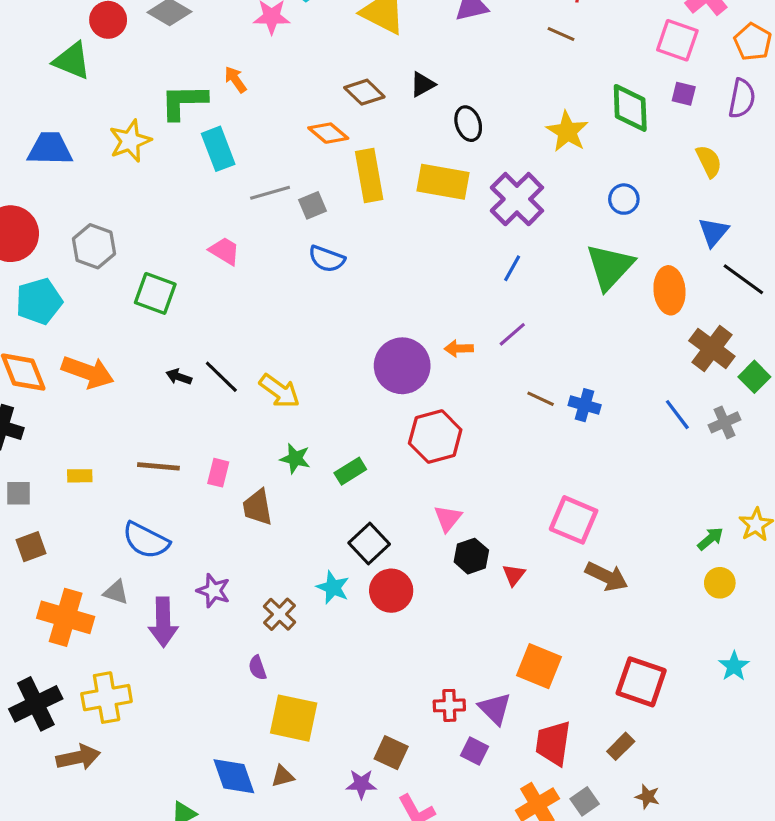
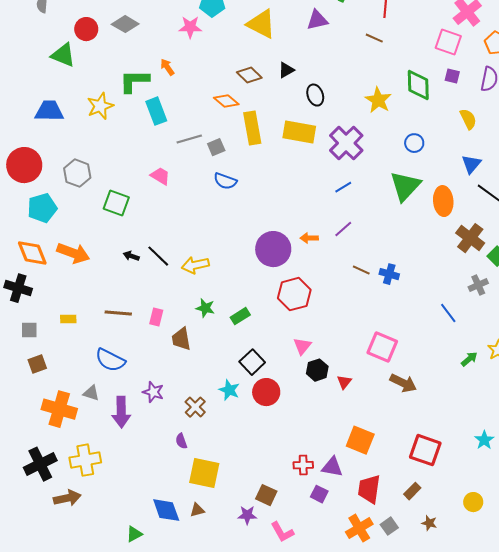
blue line: (512, 268) -> (343, 187), turned 30
yellow arrow: (280, 391) -> (195, 265), turned 132
blue line: (677, 415) -> (448, 313), moved
yellow circle: (720, 583) -> (473, 502), moved
purple triangle: (495, 709) -> (332, 467), turned -35

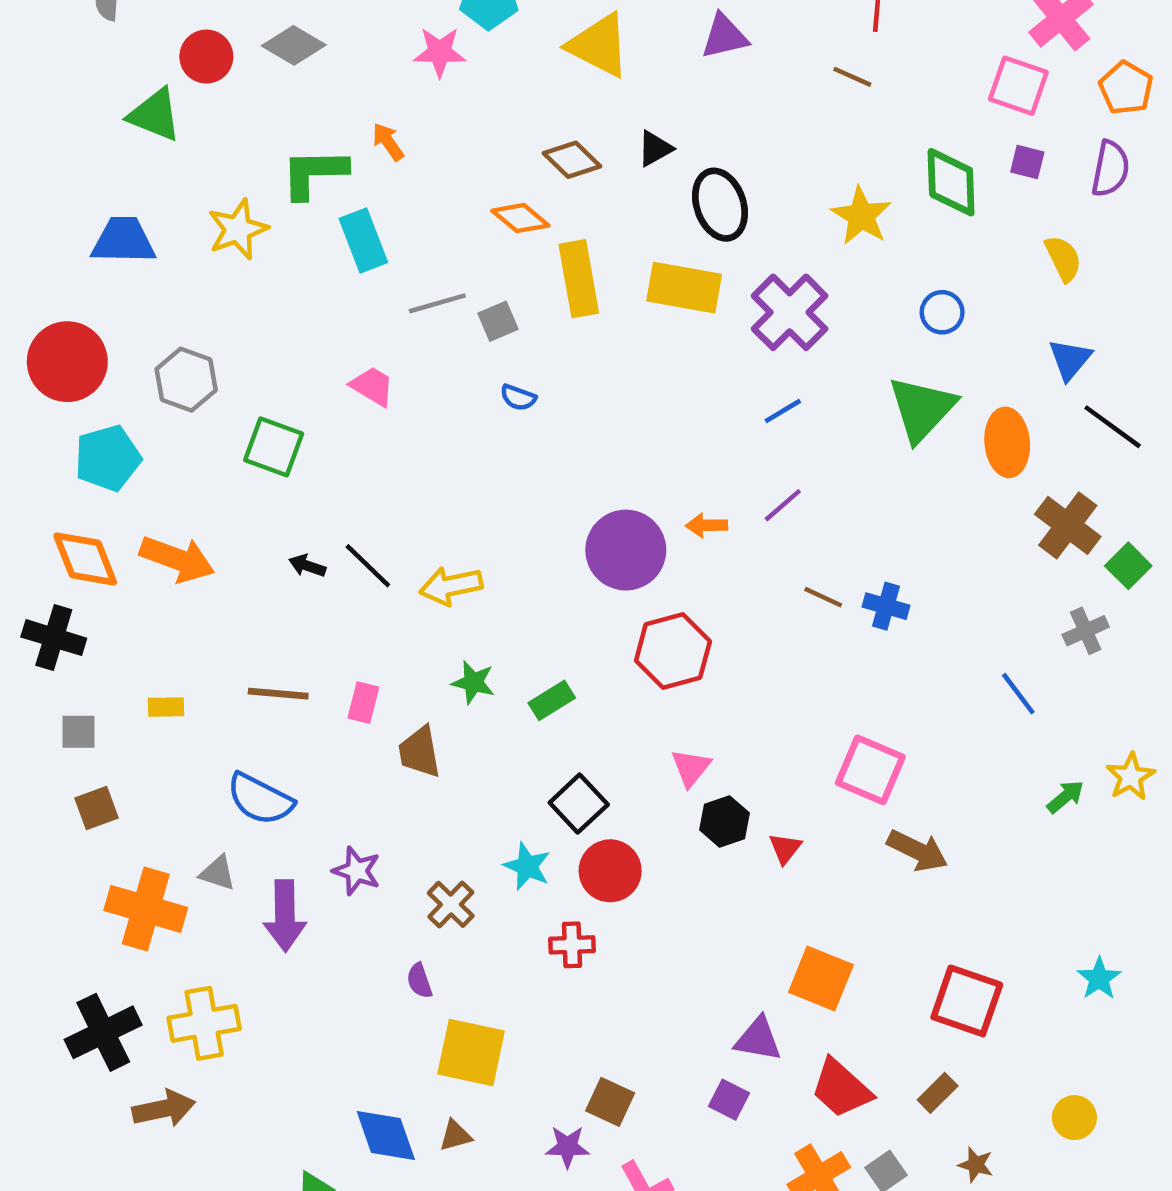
black ellipse: (315, 95) -> (720, 205), size x1.4
blue semicircle: (225, 181) -> (518, 398), size x0.7
red cross: (303, 465) -> (572, 945), moved
red trapezoid: (369, 489) -> (841, 1088), turned -56

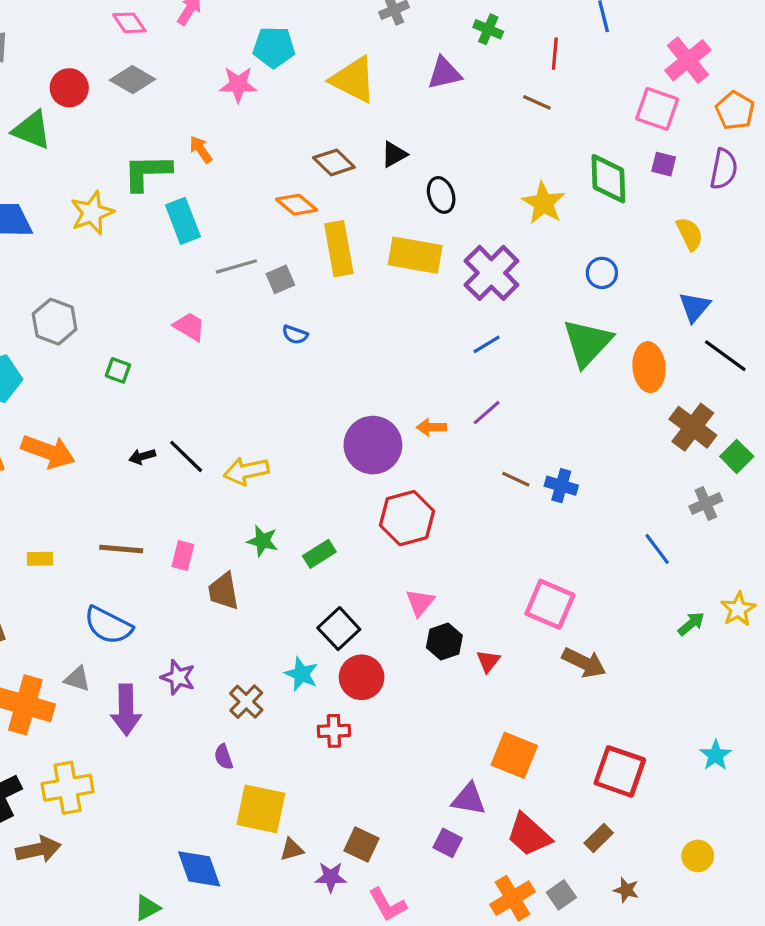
black ellipse: (720, 205) -> (441, 195), size x0.7
green square: (274, 447) -> (118, 370), size x0.6
black arrow: (307, 566) -> (142, 456), turned -35
brown triangle: (455, 1136) -> (292, 849), moved

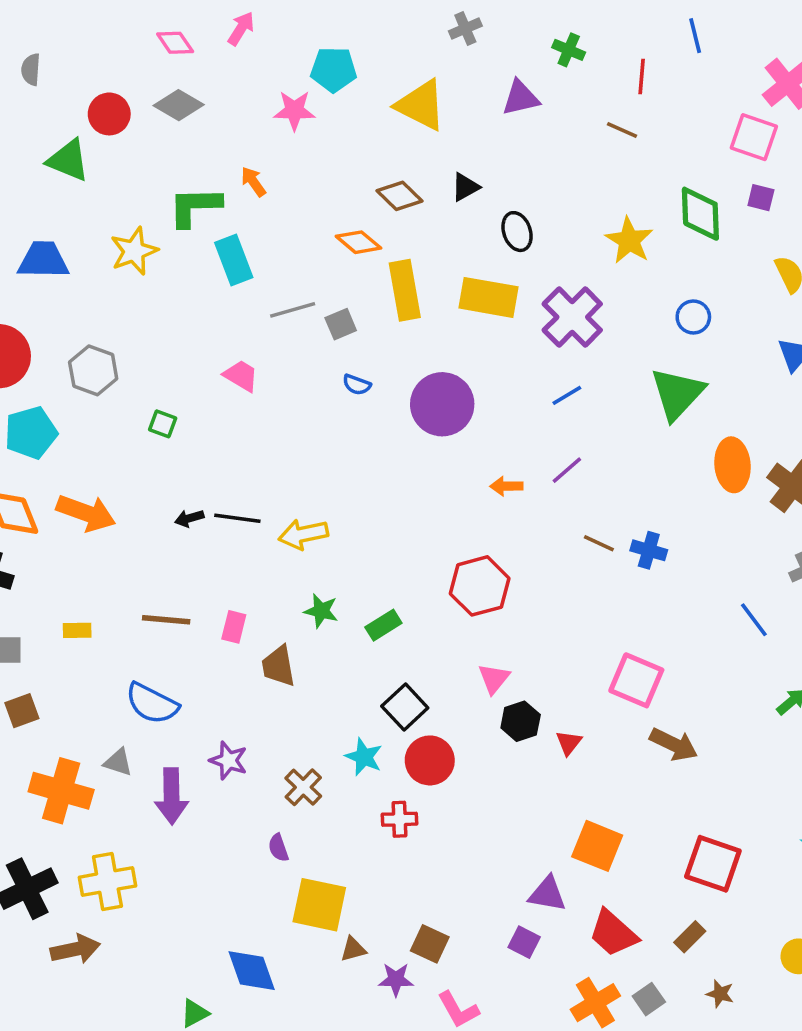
orange ellipse: (649, 367) -> (732, 465), moved
purple circle: (373, 445) -> (442, 404), moved
black line: (186, 456) -> (237, 518), turned -36

